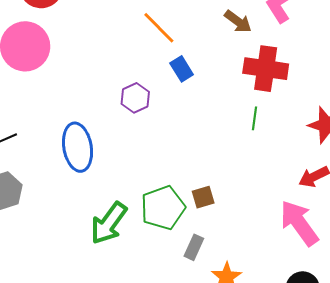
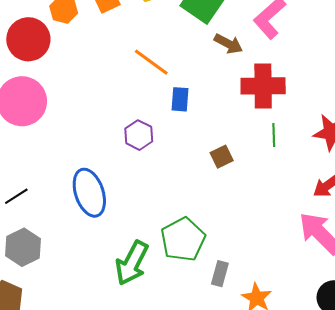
blue rectangle: (182, 69) -> (180, 99), turned 45
green line: (255, 118) -> (274, 135), moved
brown square: (203, 197) -> (222, 157), moved

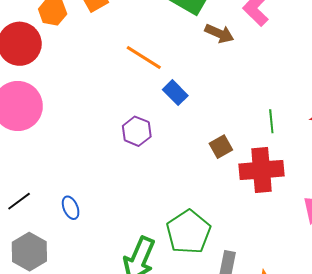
red cross: (263, 86) -> (261, 170), moved
blue rectangle: (180, 99) -> (175, 93), turned -45
blue ellipse: (89, 193) -> (71, 208), moved, size x0.5

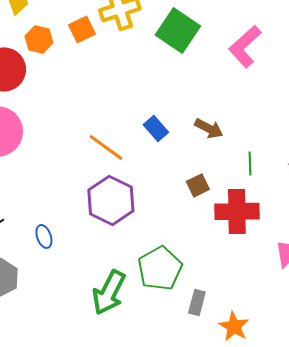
brown arrow: (219, 33) -> (209, 128), moved
orange line: (144, 58) -> (106, 147), moved
purple hexagon: (137, 131) -> (111, 200), moved, size x1.6

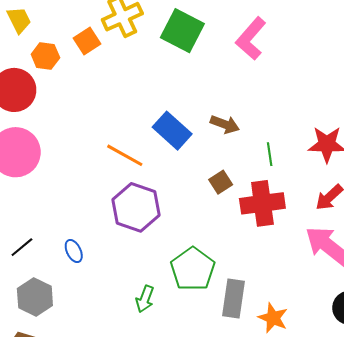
blue rectangle: (156, 128) -> (172, 131), size x1.5
green arrow: (109, 292) -> (145, 299), size x0.6
gray rectangle: (197, 302) -> (233, 298), size x1.5

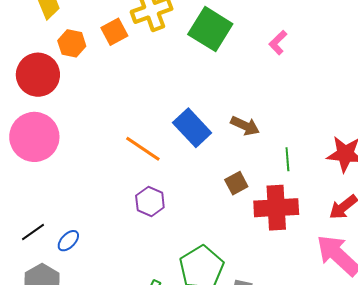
pink L-shape: (251, 39) -> (278, 42), size x0.6
purple hexagon: (136, 207) -> (150, 202), size x0.6
blue ellipse: (74, 251) -> (68, 241), moved, turned 65

